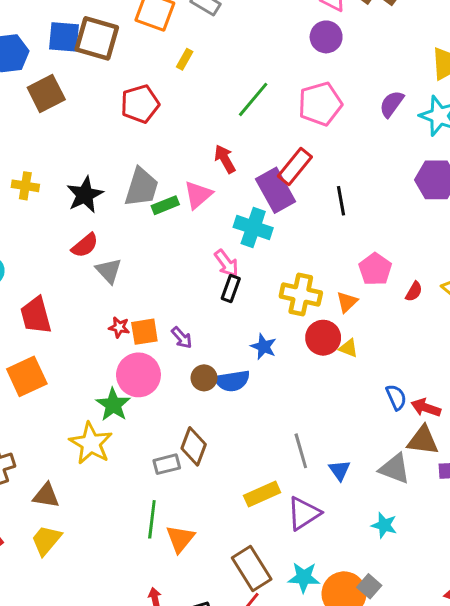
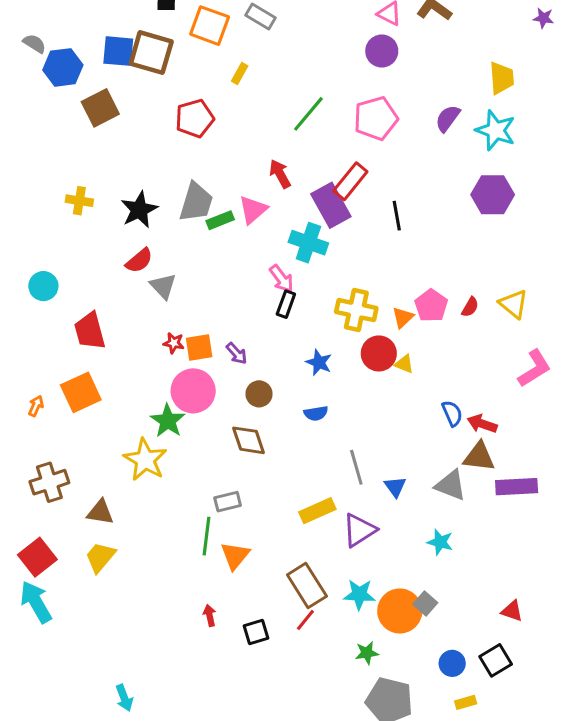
pink pentagon: (375, 269) -> (431, 306), moved
blue semicircle: (232, 381) -> (316, 413), moved, size x0.7
brown diamond: (194, 446) -> (249, 440), moved, turned -39
gray rectangle: (167, 464) -> (228, 502), moved

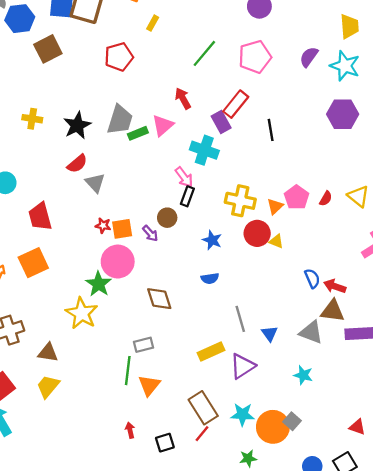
purple rectangle: (331, 205) -> (221, 122), size x0.7
brown circle: (259, 394) -> (167, 218), moved

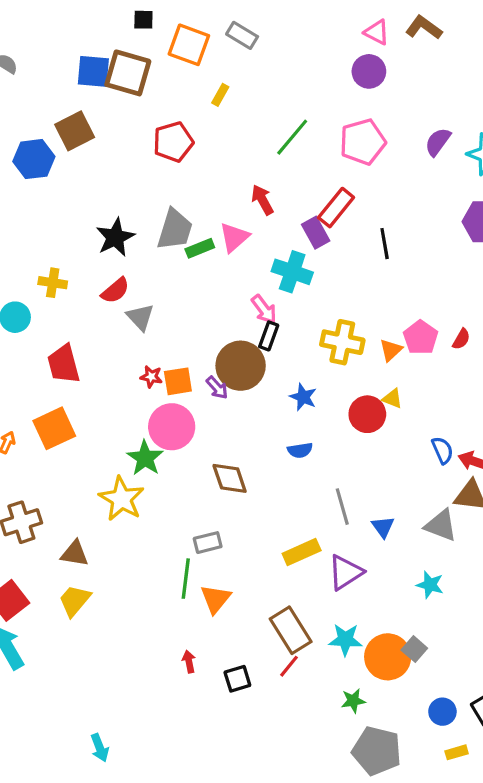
blue hexagon: (20, 19) -> (34, 159), moved
yellow cross: (32, 119) -> (53, 283), moved
brown circle: (167, 218) -> (241, 366), size x1.8
red circle: (257, 233) -> (367, 414), moved

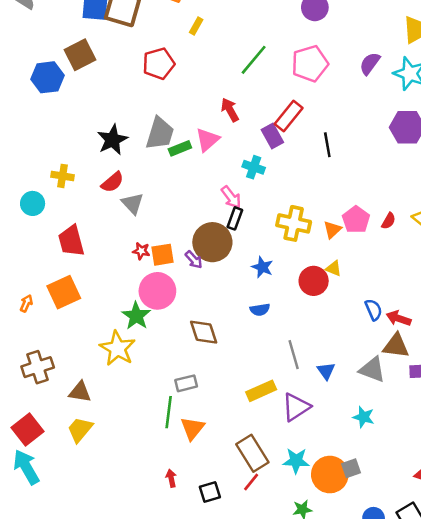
cyan cross: (292, 272) -> (254, 167), size x0.7
gray square: (414, 649) -> (351, 468), turned 30

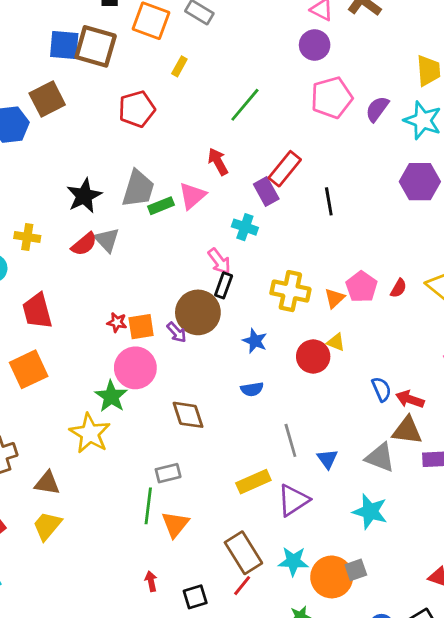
pink pentagon: (310, 64) -> (332, 98), moved
gray triangle: (132, 203) -> (107, 240), moved
cyan star: (364, 417) -> (370, 512), size x1.4

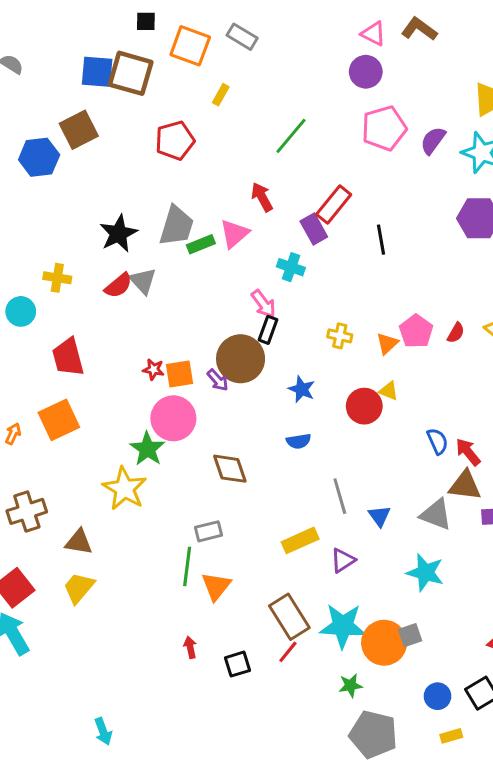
yellow cross: (290, 291) -> (340, 336), size x0.6
red arrow: (410, 399) -> (468, 452), turned 32
purple triangle: (293, 500) -> (343, 560), size x0.7
cyan star: (293, 561) -> (343, 626), size x1.4

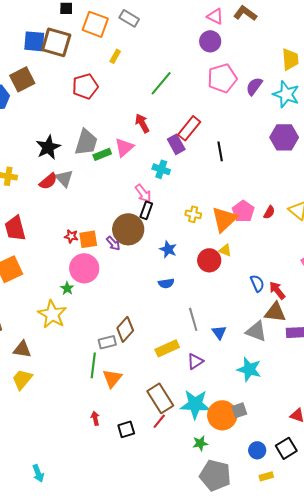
orange triangle: (387, 344) -> (224, 219), size x1.8
green star: (147, 449) -> (67, 288), size x0.6
brown diamond: (230, 469) -> (125, 329), moved, turned 60

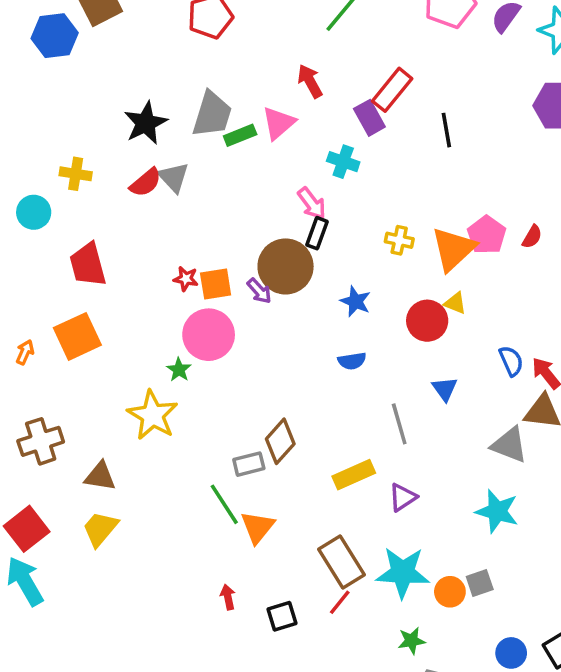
blue triangle: (219, 332) -> (445, 389), moved
green line: (93, 365) -> (224, 504), turned -40
orange circle: (222, 415) -> (450, 592), size x0.6

